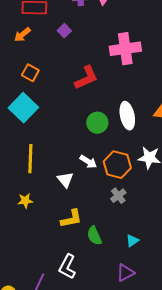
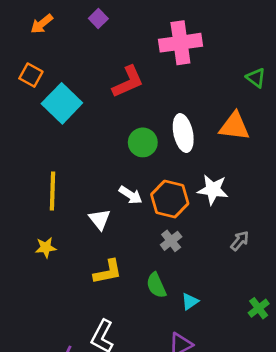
orange square: (30, 73) -> (31, 75), moved
cyan square: (23, 108) -> (62, 103), moved
green semicircle: (94, 236) -> (156, 285), moved

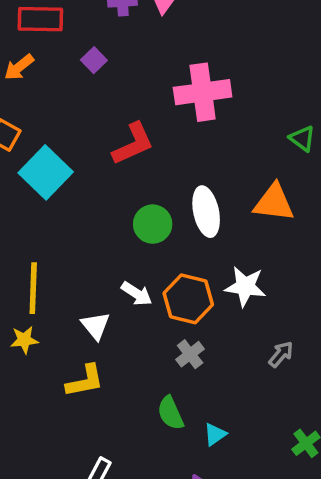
yellow star: (46, 248) -> (24, 340), moved
yellow L-shape: (108, 272) -> (85, 381), moved

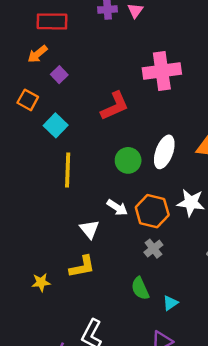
purple square: (94, 60) -> (59, 75), moved
cyan square: (46, 172) -> (56, 125), size x0.7
white ellipse: (206, 212) -> (164, 152), turned 32
yellow line: (33, 288) -> (68, 170), moved
yellow star: (24, 340) -> (41, 282), moved

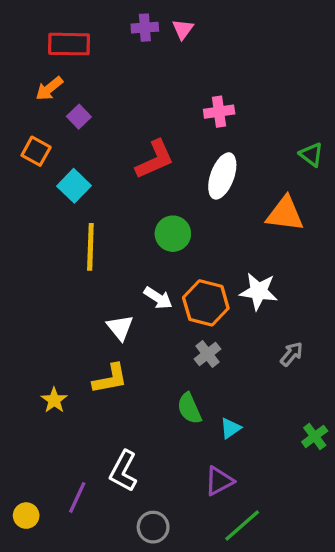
pink cross: (162, 71) -> (219, 112), size x0.6
white ellipse: (164, 152) -> (222, 176), moved
yellow star: (41, 282) -> (54, 400), turned -30

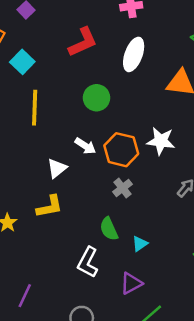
white triangle: (120, 328) -> (57, 168), turned 30
white L-shape: (123, 471) -> (88, 262), moved

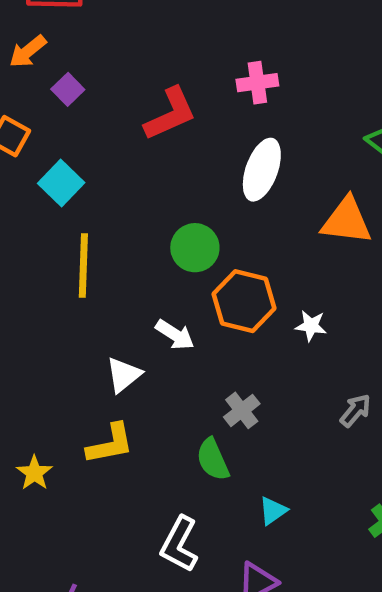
red L-shape: (83, 42) -> (170, 114), moved
white star: (161, 141) -> (311, 326), size x0.6
orange hexagon: (121, 150) -> (244, 301), moved
green semicircle: (109, 229) -> (213, 460), moved

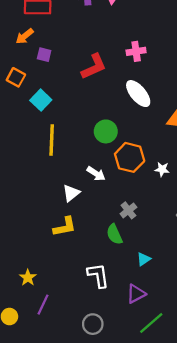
purple square: (68, 89) -> (44, 55), turned -32
white ellipse: (262, 170) -> (138, 94), turned -60
yellow star: (34, 473) -> (28, 278), moved
white L-shape: (179, 544) -> (98, 275), turned 144

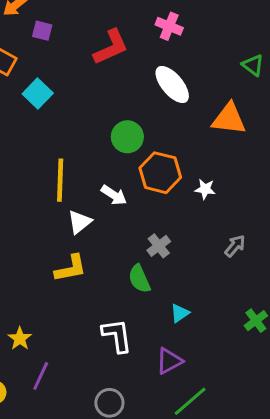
pink cross: (136, 51) -> (169, 26), turned 30
yellow line: (52, 140) -> (60, 180), moved

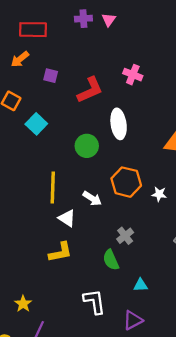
purple square: (42, 31) -> (51, 76), moved
white ellipse: (172, 85) -> (119, 124), moved, turned 32
green circle: (127, 137) -> (87, 146), moved
white triangle: (80, 222) -> (67, 218), turned -48
cyan triangle: (180, 313) -> (140, 285), turned 32

